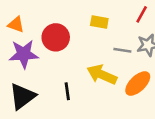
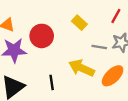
yellow rectangle: (99, 22) -> (79, 23), turned 32

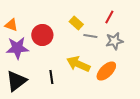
gray line: (99, 47) -> (90, 36), moved

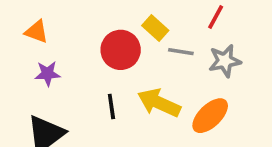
red circle: (42, 35) -> (121, 50), moved
purple star: (17, 48) -> (48, 74), size x0.6
black line: (51, 77) -> (111, 106), moved

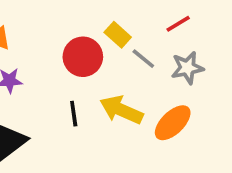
red line: (216, 17) -> (178, 24), turned 30
gray line: (181, 52) -> (143, 59), turned 30

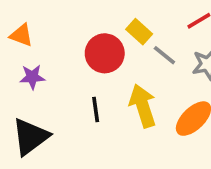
yellow arrow: (121, 110) -> (143, 106), turned 48

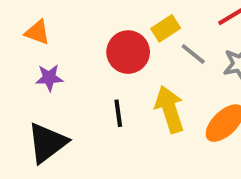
yellow rectangle: (139, 32) -> (166, 28), turned -75

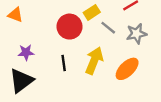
purple star: (49, 78) -> (26, 52), moved
yellow arrow: (170, 109) -> (94, 61), turned 40

